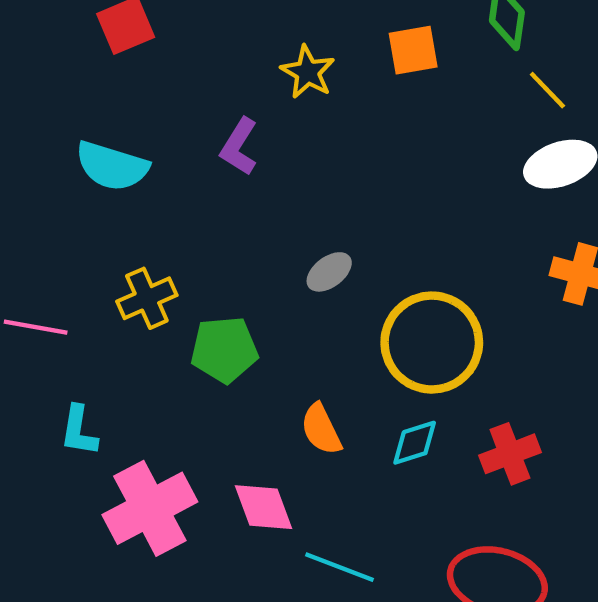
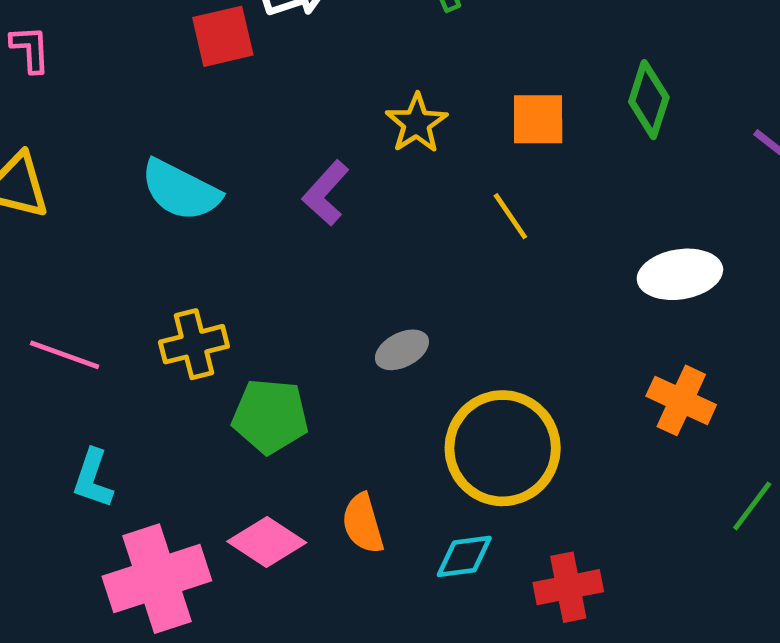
yellow line: (547, 90) -> (510, 216), moved
pink diamond: (264, 507) -> (267, 542), moved, turned -46

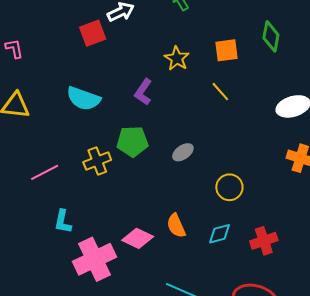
pink line: (65, 355) -> (45, 172), turned -40
green pentagon: (270, 416) -> (132, 141), moved
yellow circle: (503, 448) -> (229, 187), size x0.6

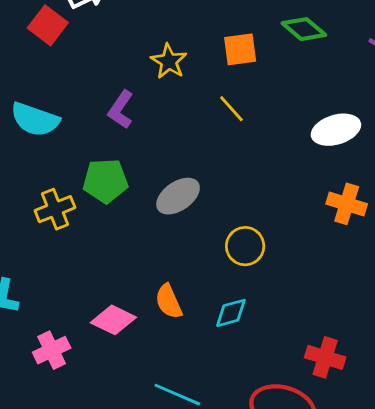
red square: (93, 33) -> (48, 25), turned -32
green diamond: (271, 36) -> (304, 29), turned -60
gray ellipse: (183, 152) -> (178, 196), size x1.4
red cross: (264, 241) -> (325, 357), moved, turned 36
pink cross: (94, 259) -> (52, 350), size x0.6

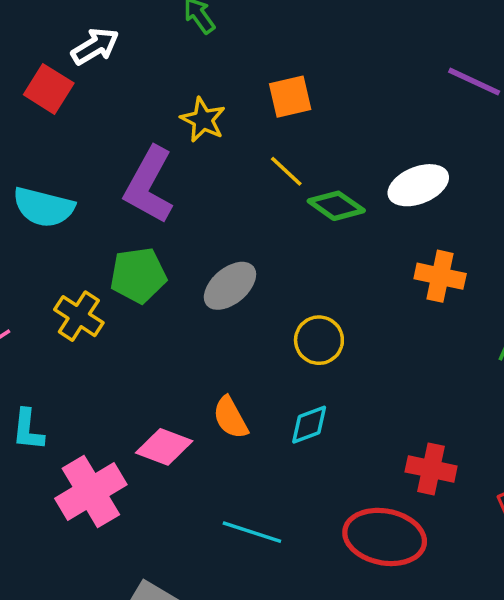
green diamond: (304, 29) -> (336, 206), moved
purple L-shape: (121, 110) -> (149, 185), size x1.6
yellow cross: (55, 209) -> (79, 316), turned -30
pink cross: (52, 350) -> (91, 491), size x1.5

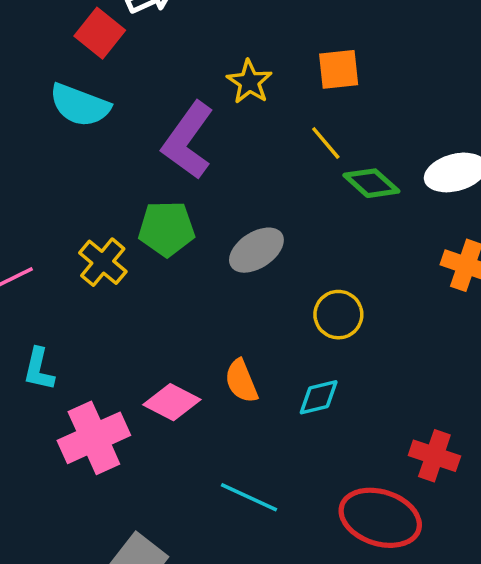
cyan semicircle: (44, 207) -> (80, 105), moved

